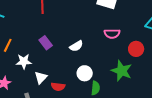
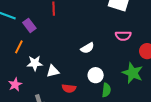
purple rectangle: (46, 43) -> (29, 25), moved
white triangle: (41, 78) -> (53, 71), moved, turned 32

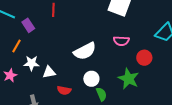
white semicircle: (87, 48) -> (85, 51), size x1.6
pink star: (15, 85) -> (10, 75), moved
green semicircle: (106, 90) -> (101, 94), turned -32

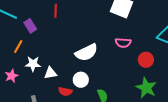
white circle: (91, 79) -> (81, 80), moved
green star: (129, 79) -> (146, 88), moved

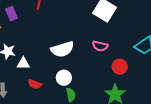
white circle: (81, 80) -> (64, 78), moved

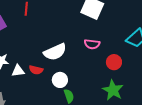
red semicircle: (35, 84) -> (36, 70), moved

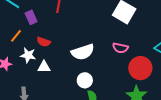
red circle: (114, 62) -> (140, 68), size x1.5
red semicircle: (36, 70) -> (44, 42), moved

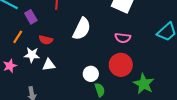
white semicircle: (83, 52) -> (82, 29), moved, turned -40
red circle: (140, 68) -> (121, 65), moved

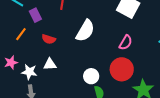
pink semicircle: (123, 38) -> (126, 43), turned -70
white star: (32, 55) -> (29, 72), moved

